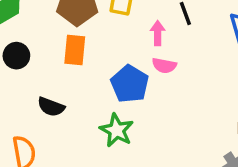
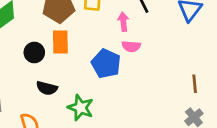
black circle: (16, 56) -> (34, 52), moved
green star: (117, 130) -> (81, 108), moved

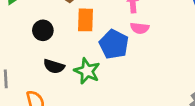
orange rectangle: (60, 42) -> (86, 20), moved
green star: (81, 108) -> (87, 71), moved

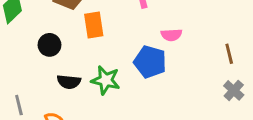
pink semicircle: (140, 28) -> (171, 35), moved
blue pentagon: (114, 44) -> (150, 62), moved

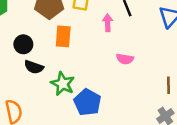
blue pentagon: (150, 62) -> (87, 102), moved
black semicircle: (69, 82) -> (34, 67), moved

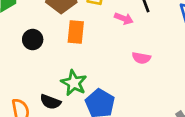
pink arrow: (108, 23) -> (124, 19), turned 112
black semicircle: (34, 67) -> (50, 102), moved

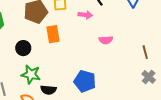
green star: (74, 83) -> (31, 74), moved

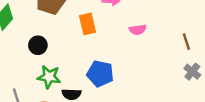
orange rectangle: (53, 34) -> (88, 24), moved
blue pentagon: (85, 81) -> (100, 74), moved

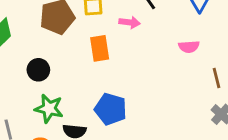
pink semicircle: (138, 30) -> (189, 47), moved

